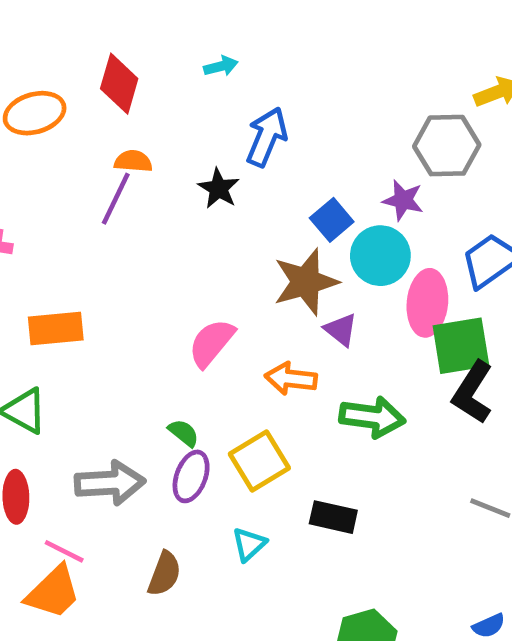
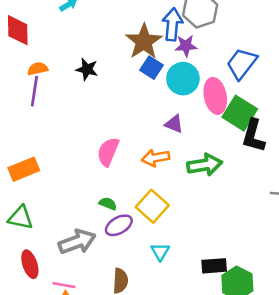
blue arrow: (267, 137) -> (172, 24), moved
brown star: (306, 282) -> (144, 42), moved
green square: (461, 346) -> (240, 113), turned -32
purple ellipse: (191, 476) -> (119, 225), turned 56
black rectangle: (333, 517) -> (214, 266), moved

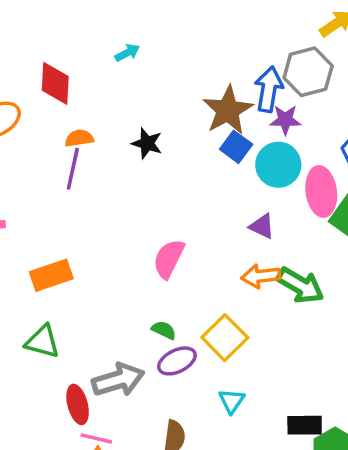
orange arrow: (156, 158) -> (261, 276), moved
green arrow: (205, 165) -> (300, 285), turned 36
red ellipse: (30, 264) -> (78, 404), moved

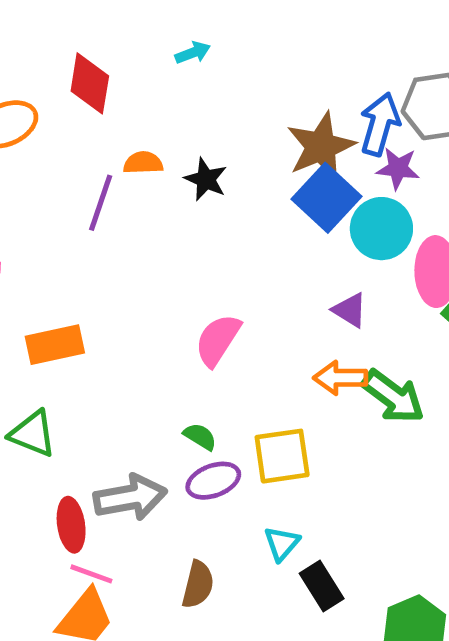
orange semicircle: (79, 138) -> (143, 163), moved
blue square: (236, 147) -> (327, 198), size x1.5
yellow square: (225, 338) -> (282, 456), turned 30
black rectangle: (305, 425) -> (322, 586), moved, turned 52

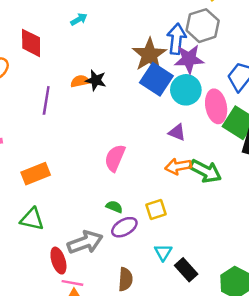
orange semicircle: (143, 163) -> (80, 81), moved
purple star: (398, 168) -> (189, 59), size x1.4
yellow square: (282, 456) -> (156, 209), size x0.7

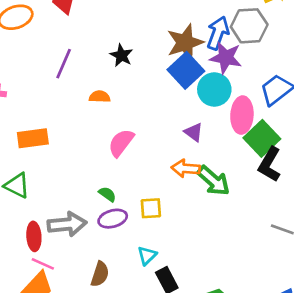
orange semicircle: (80, 81) -> (100, 97), moved

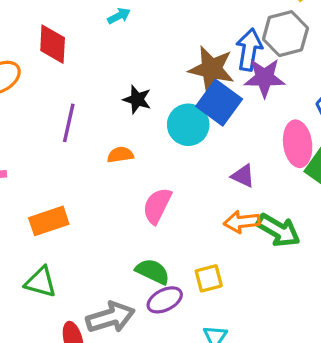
brown star: (185, 43) -> (211, 69), turned -30
cyan circle: (214, 89) -> (188, 125), moved
green semicircle: (107, 194) -> (153, 271), size x1.5

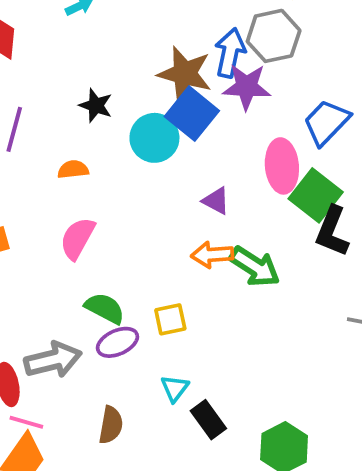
pink semicircle: (157, 206) -> (77, 238), moved

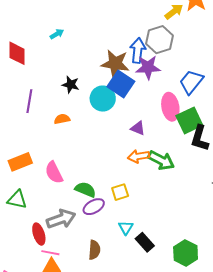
green square: (316, 195) -> (189, 120), turned 32
pink semicircle: (77, 238) -> (54, 173), moved, turned -50

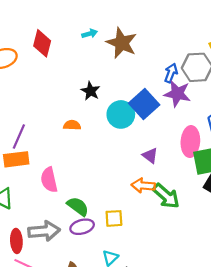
blue arrow: (138, 51) -> (171, 73), size x0.7
brown star: (115, 64) -> (122, 43), moved
purple line: (29, 101) -> (19, 137), moved

